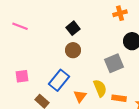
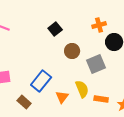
orange cross: (120, 13) -> (99, 25), moved
brown circle: (73, 50) -> (72, 51), moved

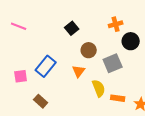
blue rectangle: (41, 81) -> (46, 66), moved
orange triangle: (62, 97) -> (79, 71), moved

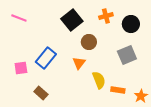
orange cross: (116, 24) -> (106, 16), moved
black square: (72, 28) -> (72, 20), size x1.5
black circle: (131, 41) -> (131, 24), moved
gray square: (113, 63) -> (127, 55), moved

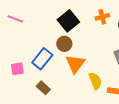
brown circle: (89, 42) -> (64, 44), moved
orange triangle: (79, 63) -> (75, 64), size x1.5
brown rectangle: (41, 93) -> (43, 88), moved

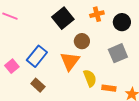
brown circle: (64, 44) -> (82, 41), moved
pink square: (17, 69) -> (12, 66), turned -32

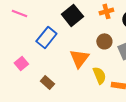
brown circle: (82, 41) -> (104, 41), moved
blue rectangle: (37, 56) -> (46, 37), moved

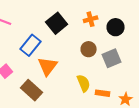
orange triangle: (79, 58) -> (48, 66), moved
brown rectangle: (47, 82) -> (32, 90), size x1.5

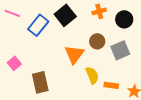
blue rectangle: (31, 45) -> (38, 25), moved
orange triangle: (48, 66) -> (74, 54), moved
brown rectangle: (32, 90) -> (40, 82), turned 35

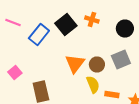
orange cross: (99, 11) -> (92, 20), moved, turned 32
brown circle: (97, 41) -> (97, 64), moved

